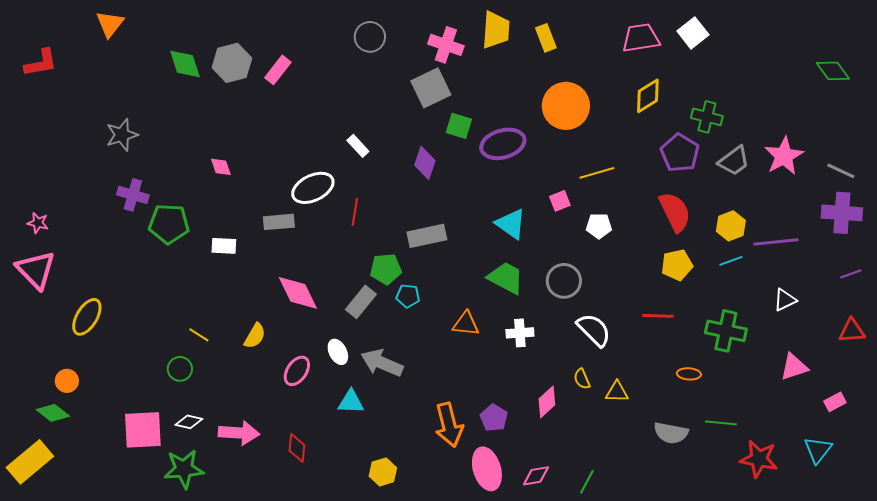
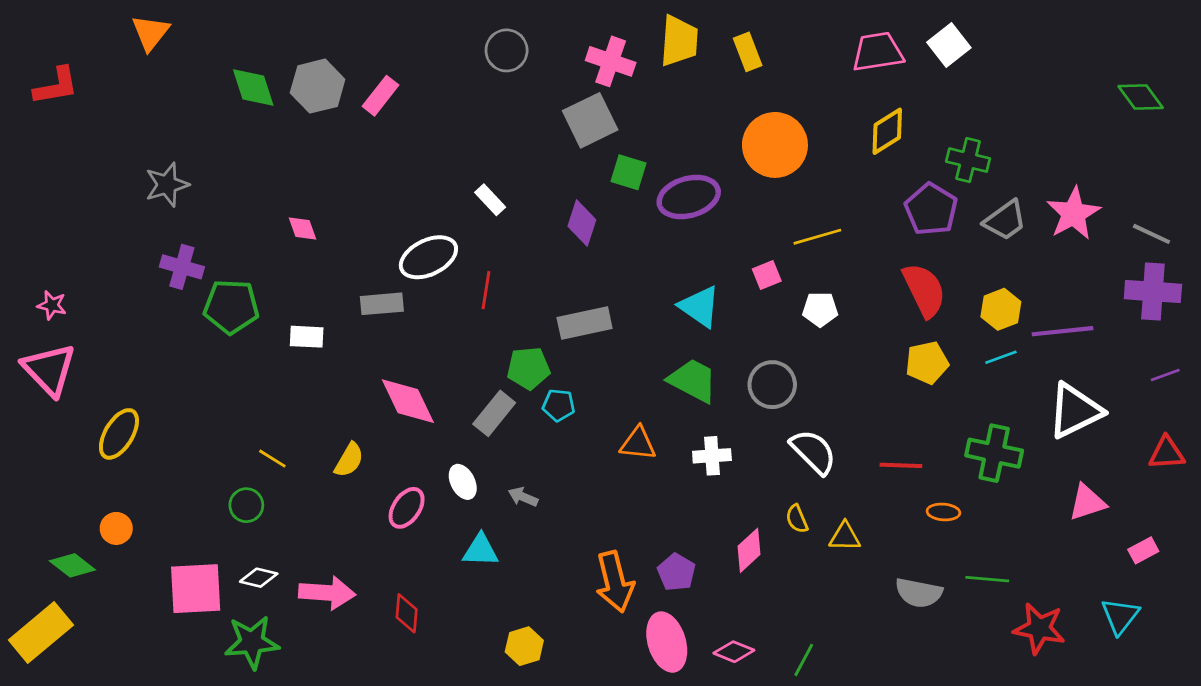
white triangle: (785, 300) -> (1075, 411), size x1.8
red line: (658, 316) -> (901, 465), moved
gray arrow: (382, 363) -> (523, 497), size x0.5
orange circle: (67, 381) -> (116, 528), moved
pink diamond: (536, 476) -> (734, 652), turned 32

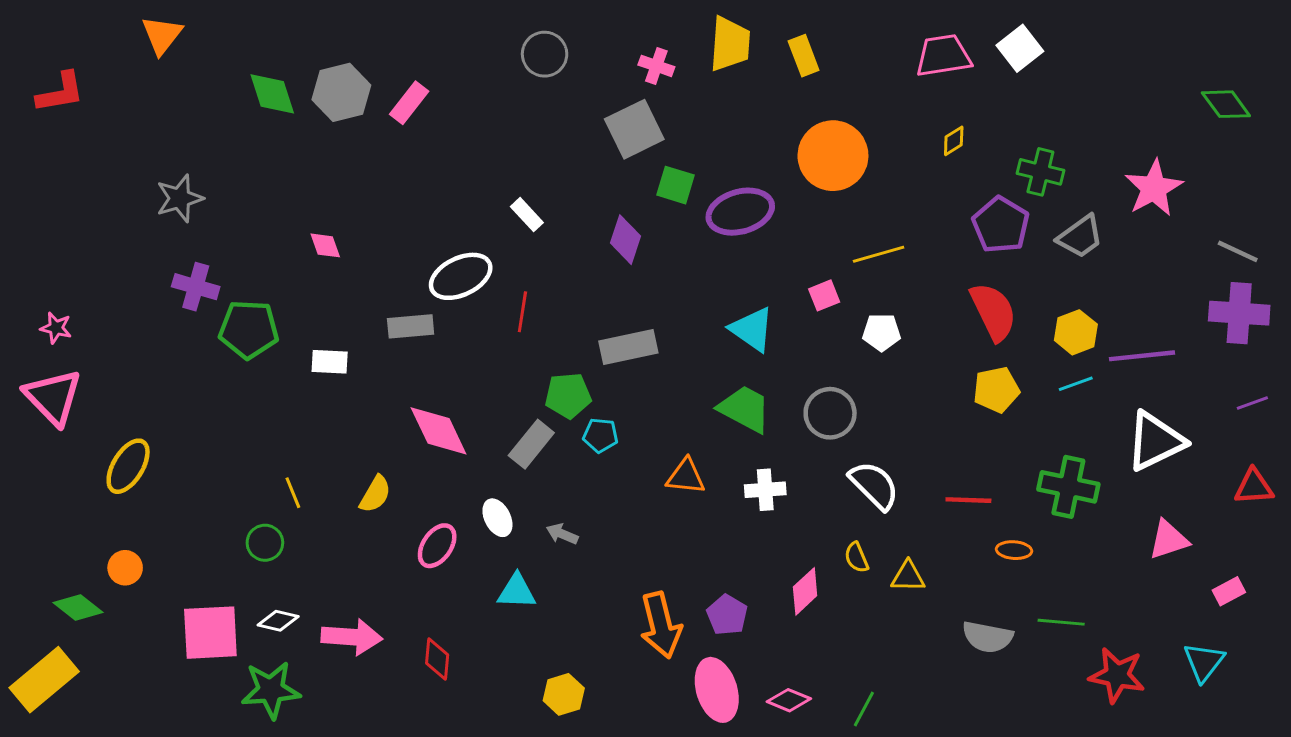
pink cross: (611, 61) -> (656, 66), size x0.7
yellow diamond: (887, 131) -> (954, 141), size x0.6
pink star: (1074, 213) -> (1154, 188), moved
yellow line: (272, 459) -> (293, 493), turned 36

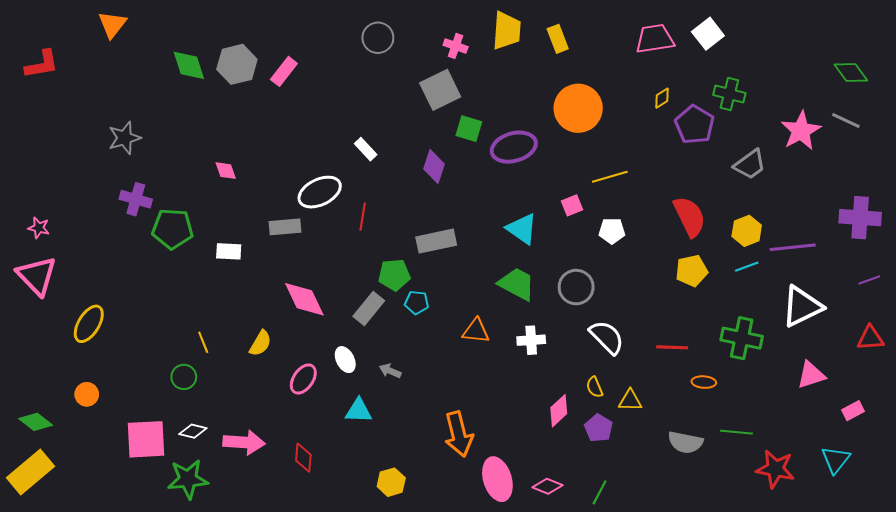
green cross: (1040, 172) -> (729, 94), moved
purple pentagon: (1001, 225) -> (695, 125), moved
gray line: (1238, 251) -> (846, 121), moved
green diamond: (78, 607) -> (36, 422), moved
purple pentagon: (727, 615) -> (599, 428), moved

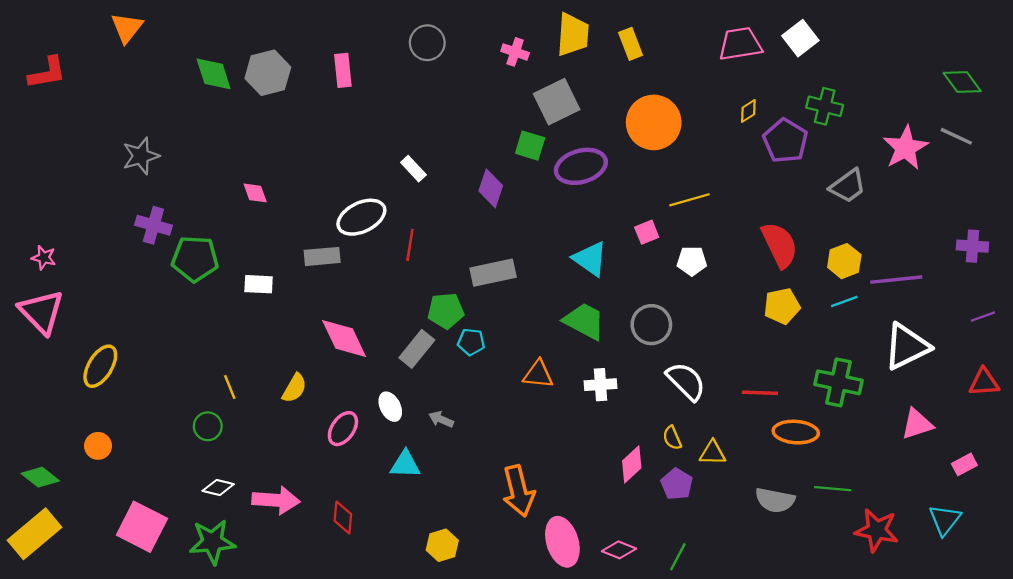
pink rectangle: (284, 71) -> (343, 70), moved, turned -44
gray square: (440, 90) -> (557, 102), moved
purple cross: (860, 218) -> (972, 246), size x0.7
orange ellipse: (704, 382) -> (796, 432), size x1.6
pink square: (146, 439) -> (142, 527), moved, turned 30

